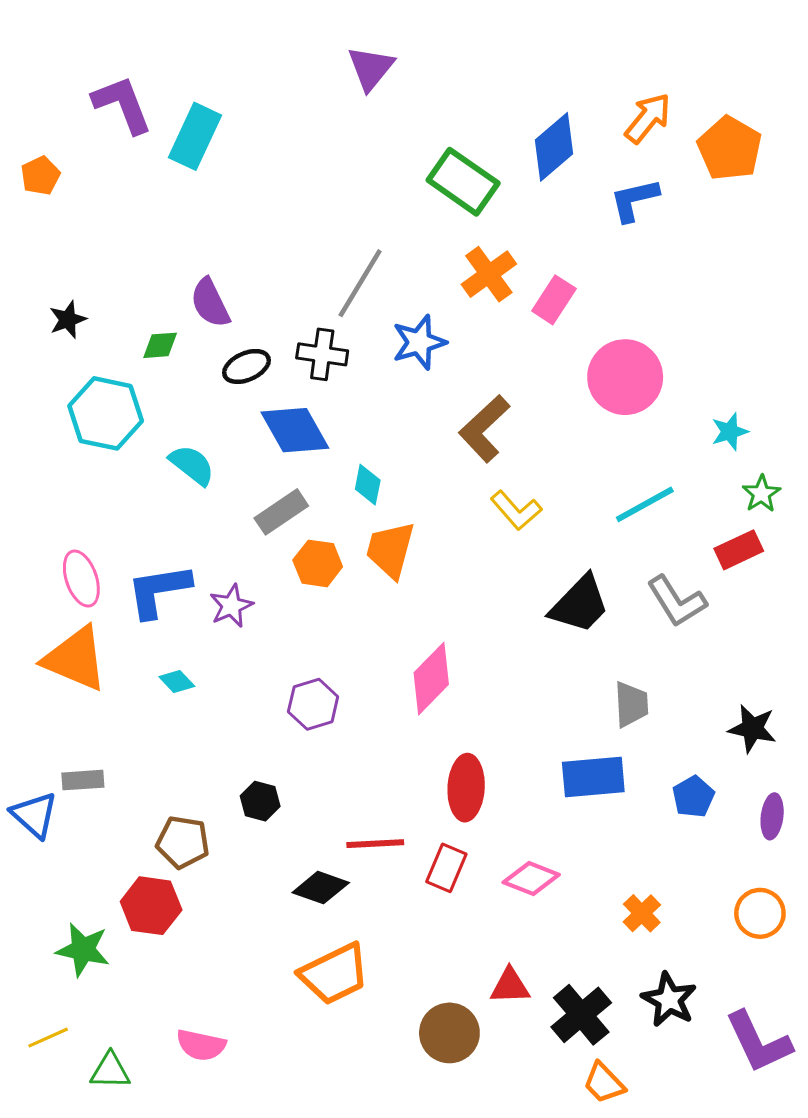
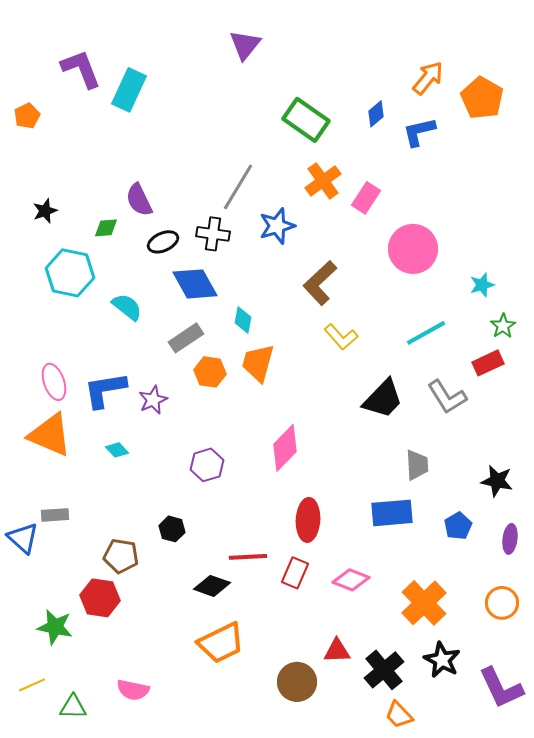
blue diamond: (554, 147) -> (376, 114), moved, size x0.6
orange cross: (642, 913) -> (424, 603), size x1.8

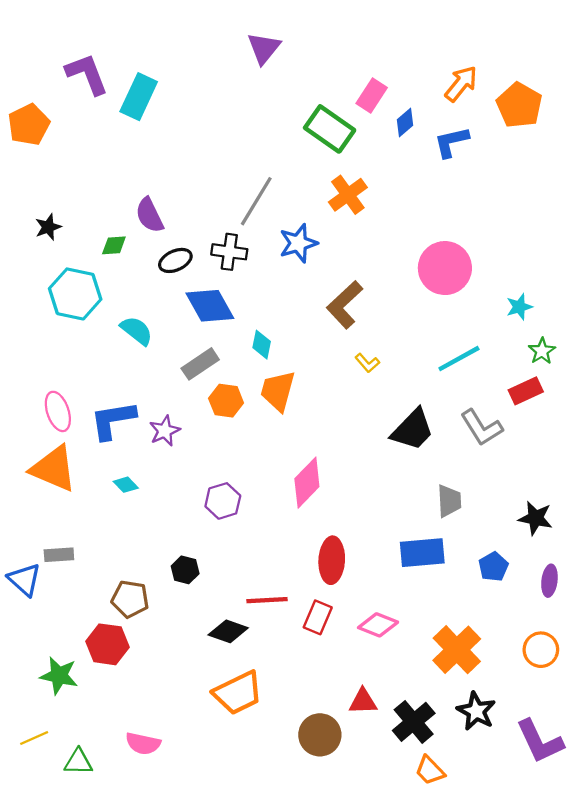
orange pentagon: (27, 116) -> (29, 125), size x1.5
pink rectangle: (366, 198) -> (372, 96), moved
yellow L-shape: (341, 337) -> (367, 363), size x0.7

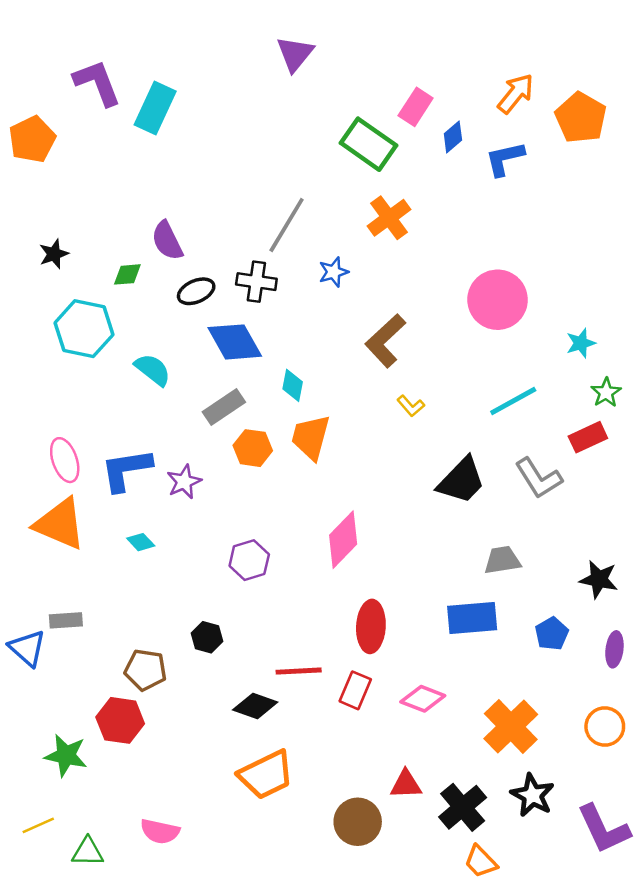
blue star: (298, 243) -> (334, 272), size x0.7
gray trapezoid: (449, 501) -> (502, 560), turned -96

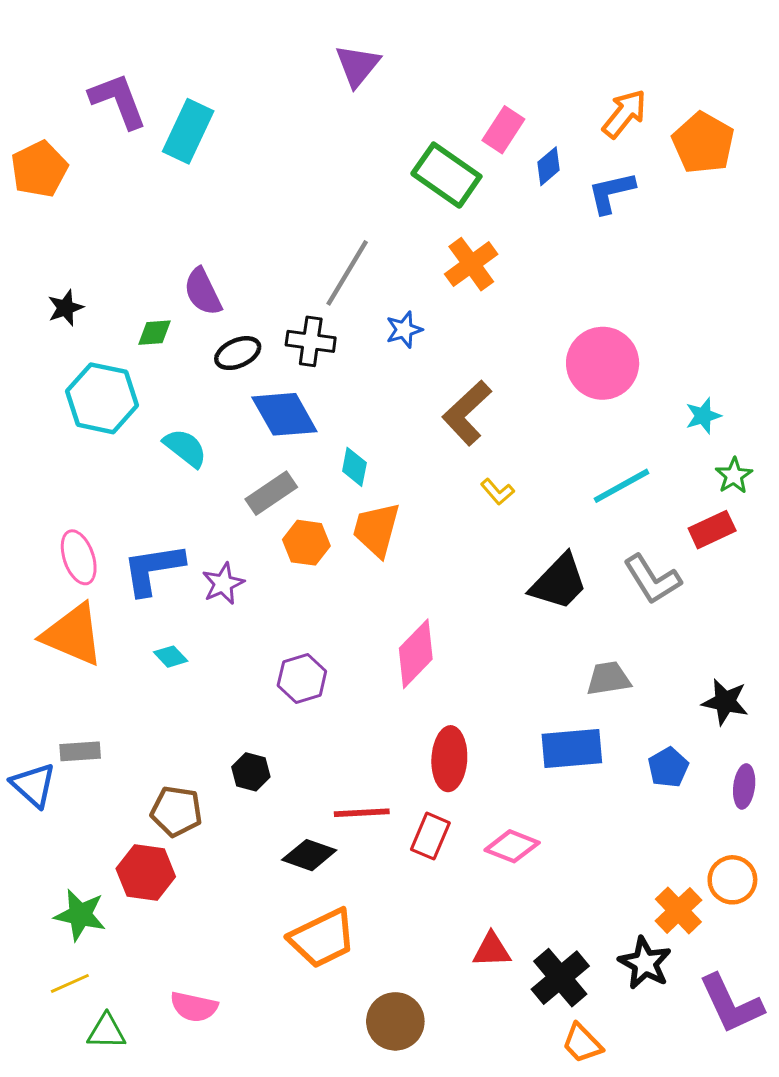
orange cross: (511, 727) -> (678, 910), moved, size x0.7
brown circle: (358, 822) -> (395, 1021), moved
yellow line: (38, 825) -> (70, 983), moved

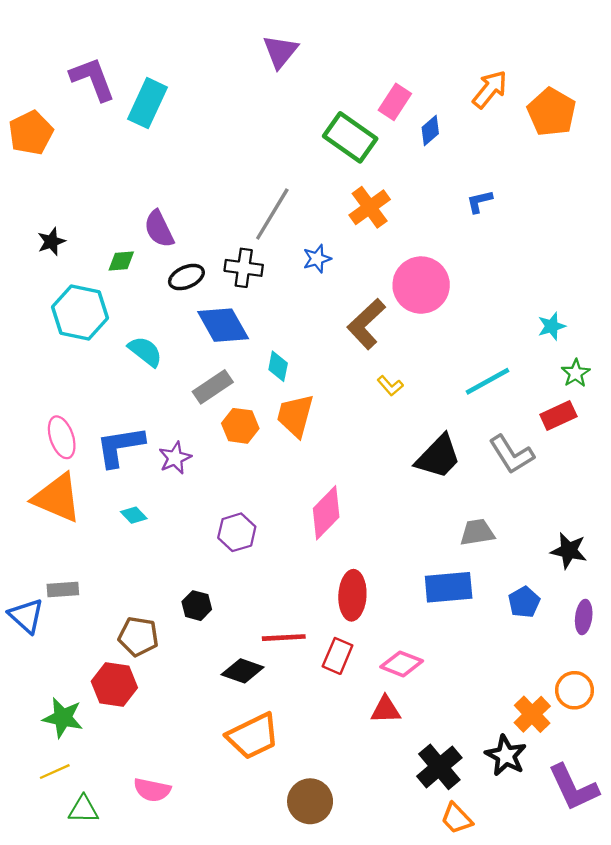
blue L-shape: (611, 193) -> (479, 201), moved, size x0.7
pink circle: (603, 363) -> (421, 285), moved
red triangle: (492, 950) -> (386, 710), moved

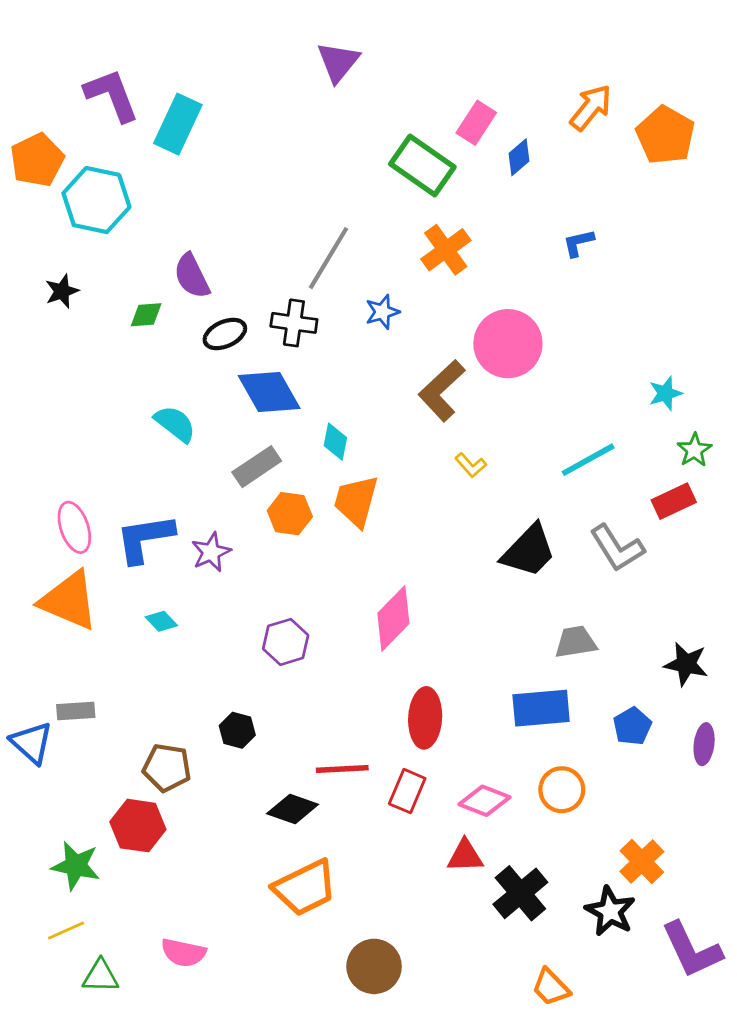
cyan hexagon: (80, 313) -> (96, 200), moved
orange circle: (575, 690) -> (562, 790), moved
black cross: (439, 767) -> (520, 893), moved

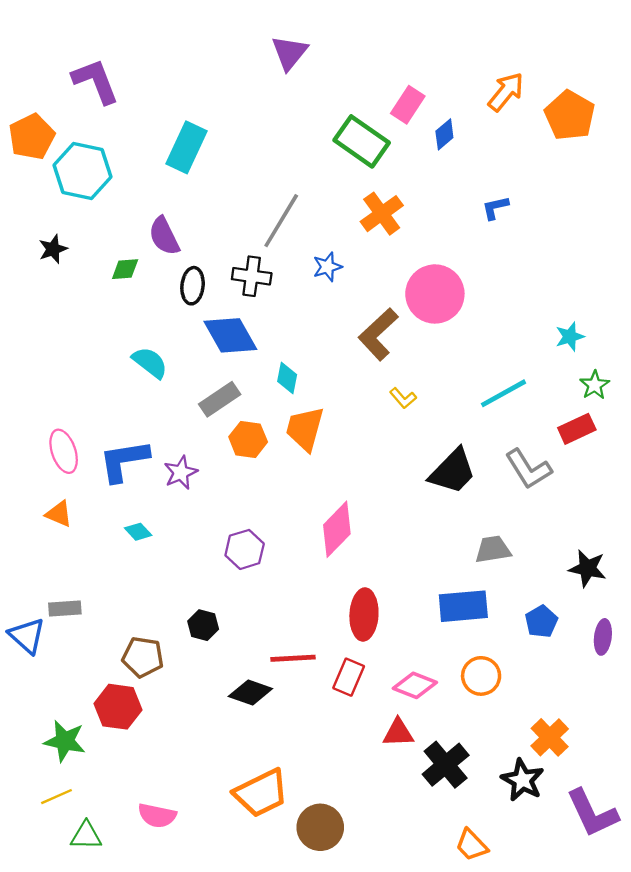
cyan rectangle: (178, 124) -> (187, 147), moved
black ellipse: (225, 334) -> (193, 286), turned -60
orange triangle: (69, 601) -> (59, 514), size x0.5
orange trapezoid: (305, 888) -> (261, 793), moved

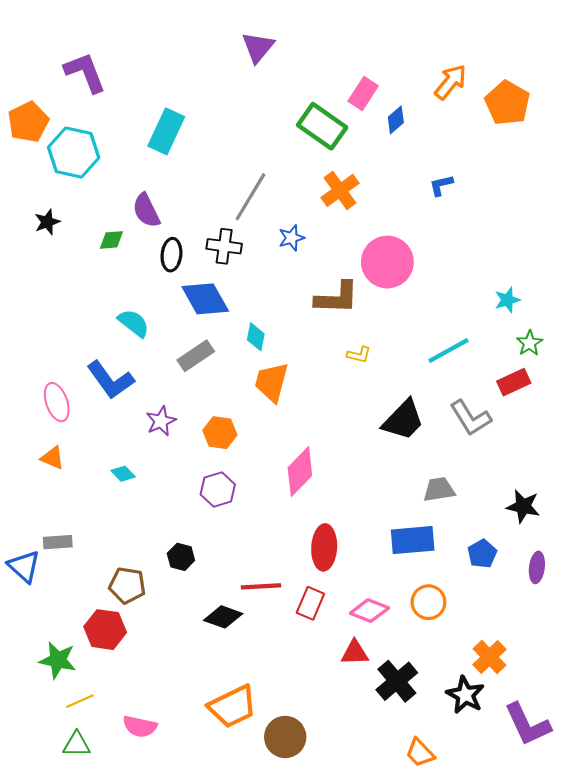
brown L-shape: (378, 334) -> (337, 298), turned -135
yellow L-shape: (403, 398) -> (359, 355), turned -35
orange hexagon: (248, 439) -> (220, 433), moved
blue L-shape: (124, 461) -> (110, 380), moved, turned -117
yellow line: (57, 797) -> (80, 701), moved

